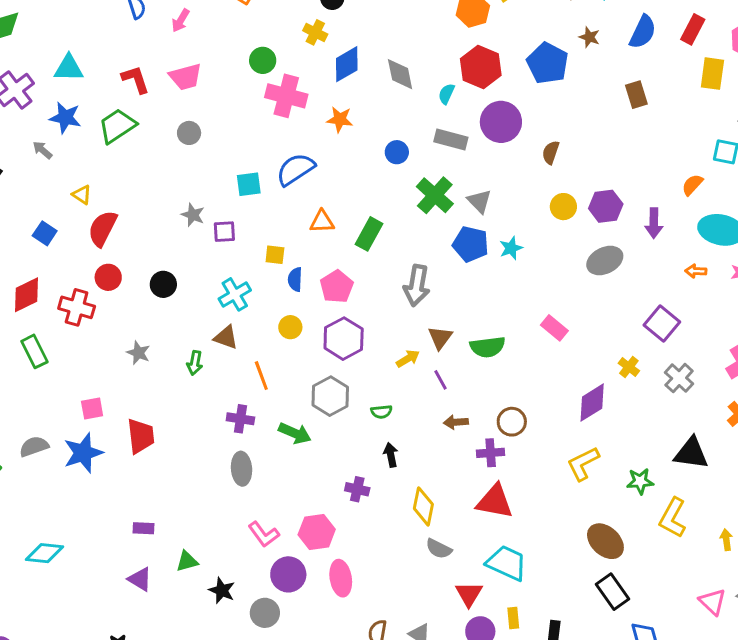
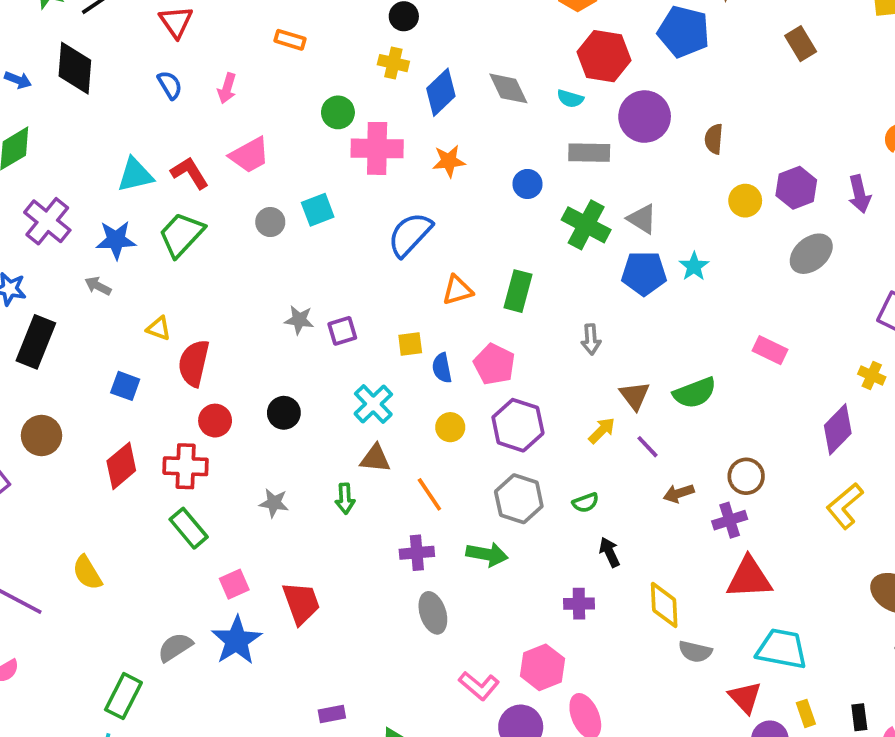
cyan triangle: (69, 68) -> (135, 175), moved
cyan semicircle: (446, 94) -> (570, 99), turned -85
cyan square: (249, 184) -> (318, 210), moved
gray arrow: (417, 285) -> (591, 339), size x0.6
green rectangle: (34, 351) -> (189, 528), moved

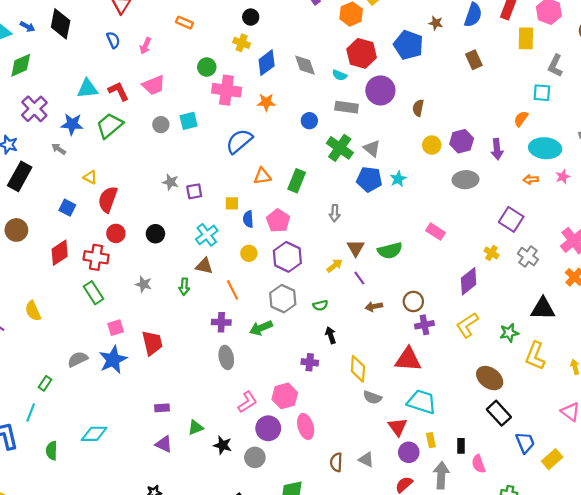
gray ellipse: (811, 254) -> (466, 180), turned 30
purple cross: (730, 520) -> (424, 325), moved
green arrow: (487, 554) -> (261, 328), turned 140
pink L-shape: (479, 686) -> (247, 402), turned -80
green rectangle: (123, 696) -> (45, 383), size x0.6

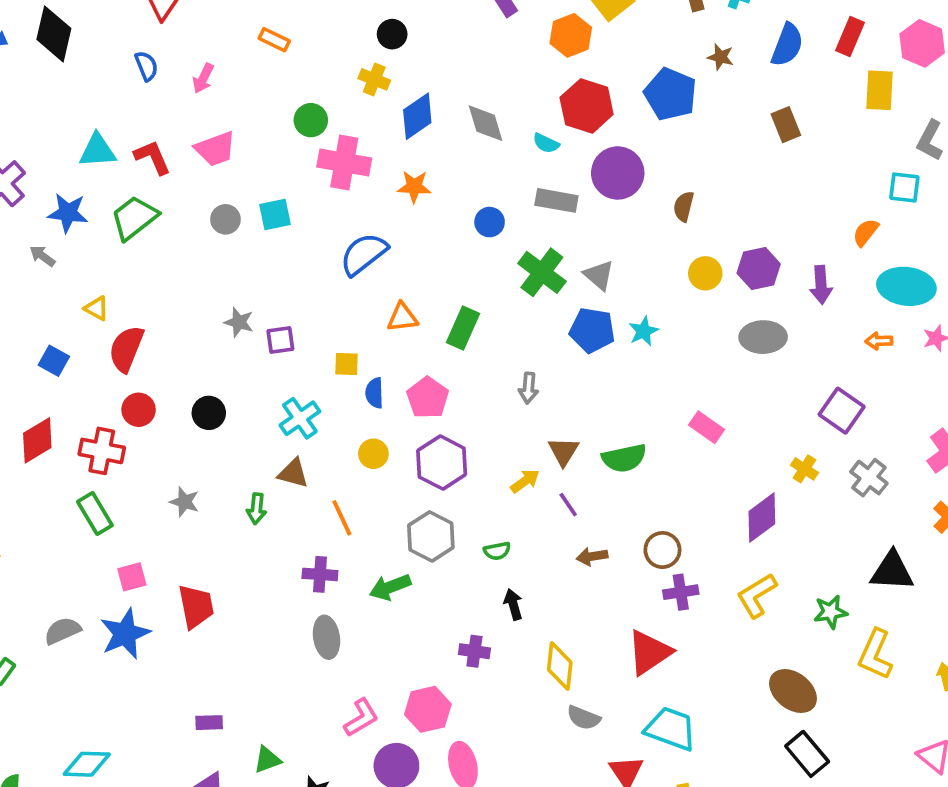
red triangle: (408, 359) -> (649, 652), turned -40

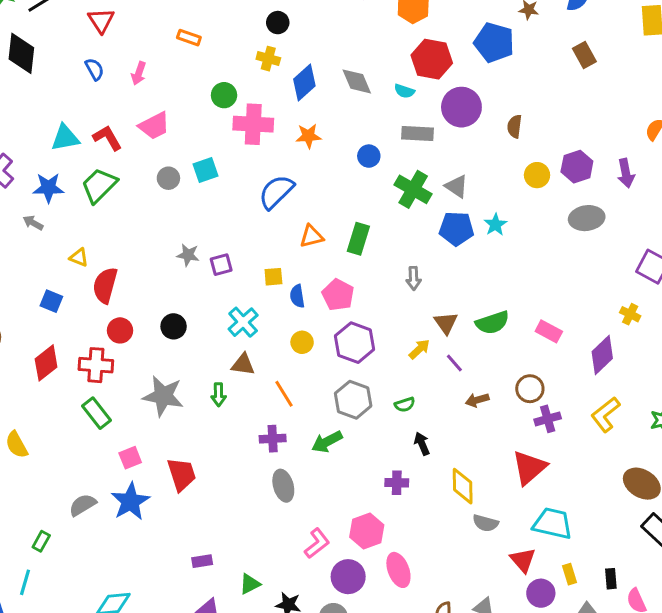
pink rectangle: (706, 427) -> (549, 331), moved
gray star: (184, 502) -> (163, 396), size x1.8

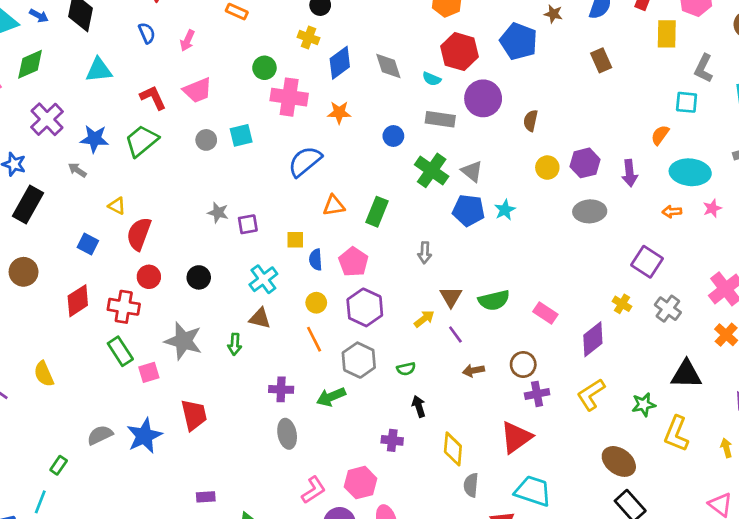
cyan triangle: (65, 138) -> (99, 70), moved
orange line: (284, 394) -> (314, 339), moved
pink square: (130, 458) -> (149, 372), moved
gray semicircle: (485, 523) -> (471, 485), turned 75

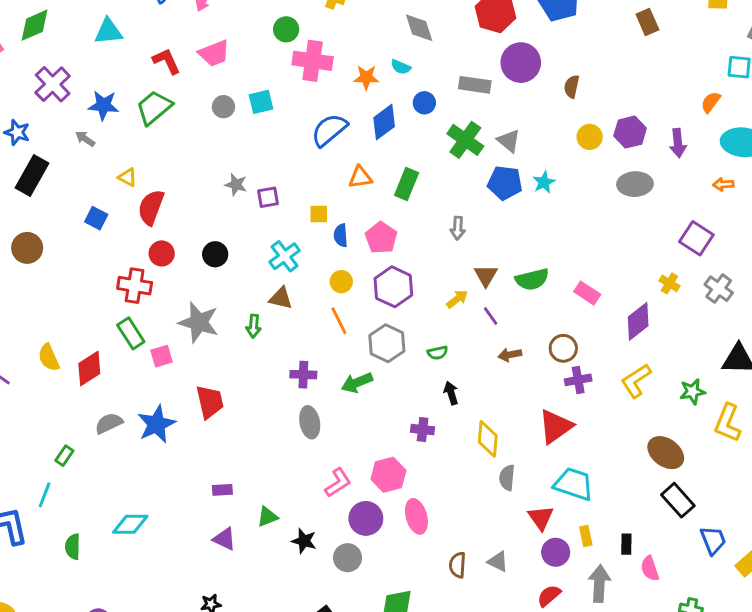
blue diamond: (340, 63) -> (384, 122), moved
cyan semicircle: (432, 79) -> (401, 67), moved
red diamond: (78, 301) -> (89, 369), moved

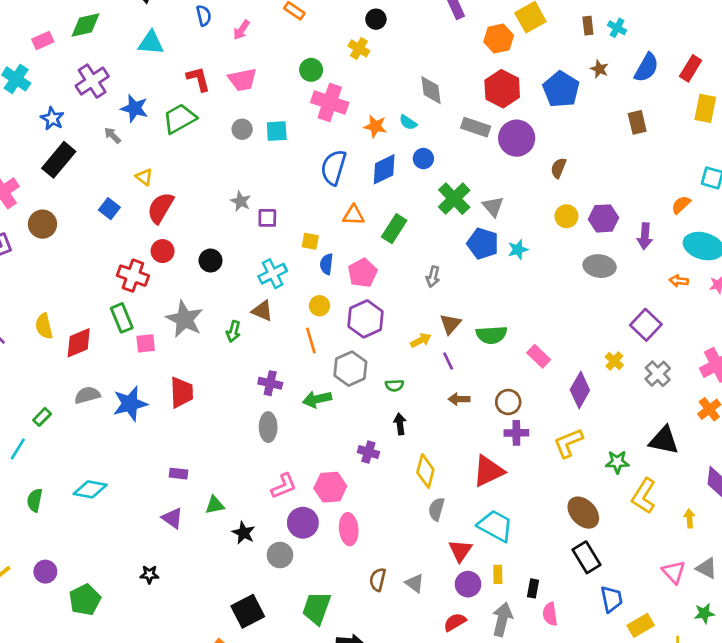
gray rectangle: (475, 85) -> (476, 127), moved
blue semicircle: (329, 130) -> (333, 167), turned -44
purple diamond: (638, 321) -> (580, 390), turned -32

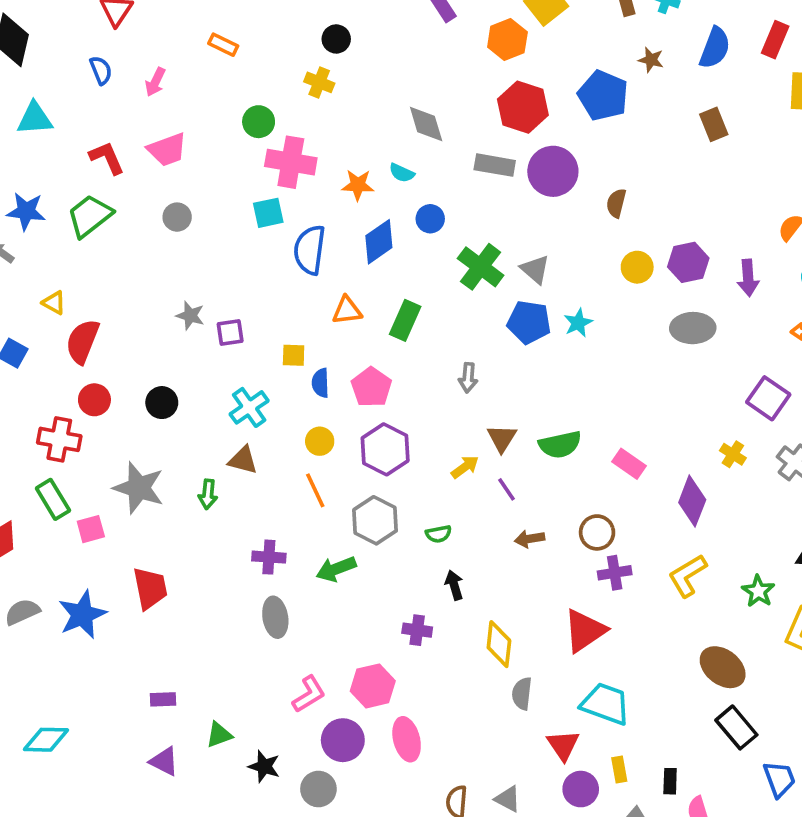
cyan square: (277, 131) -> (268, 213), moved
green star: (617, 462) -> (758, 591), turned -30

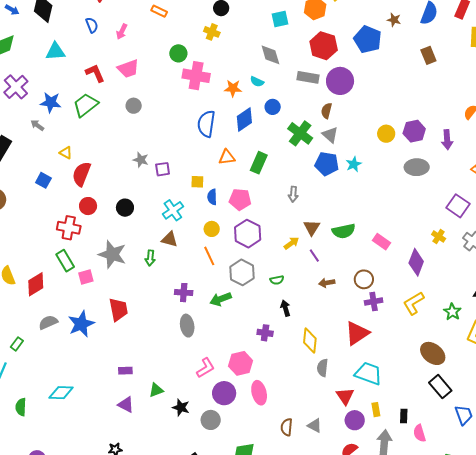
brown semicircle: (616, 203) -> (327, 111), moved
cyan square: (268, 213) -> (280, 19), moved
pink pentagon: (371, 387) -> (240, 199), turned -30

